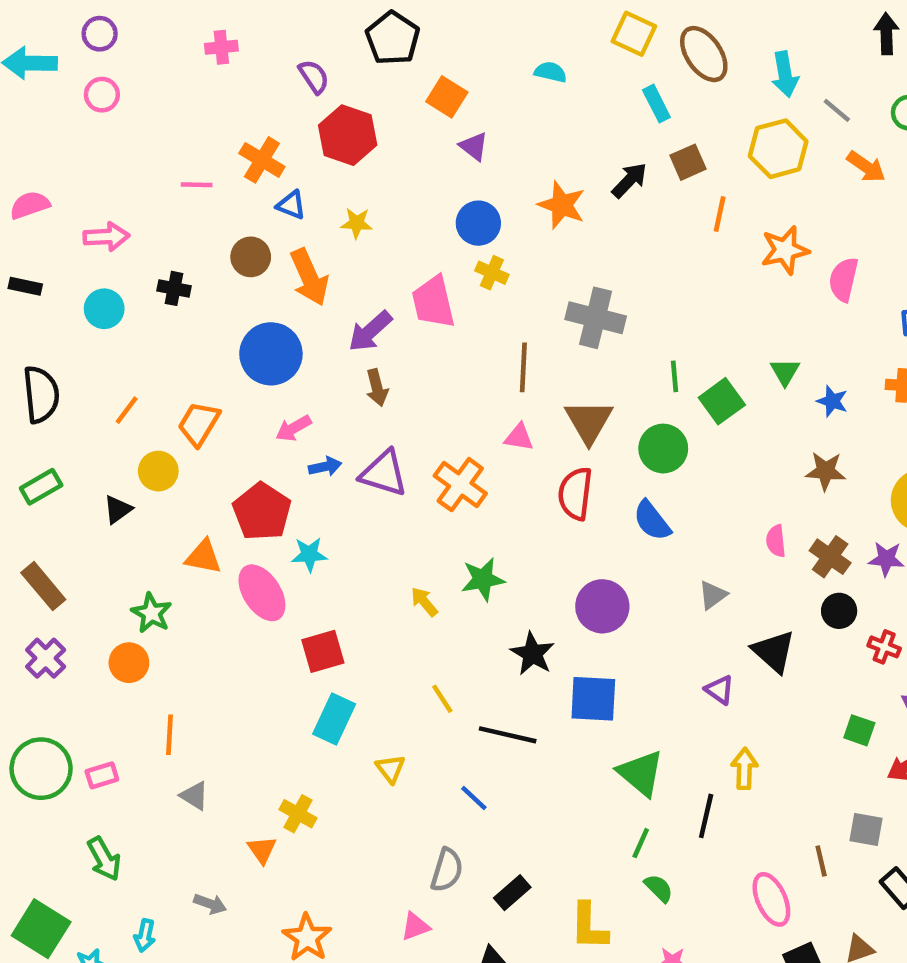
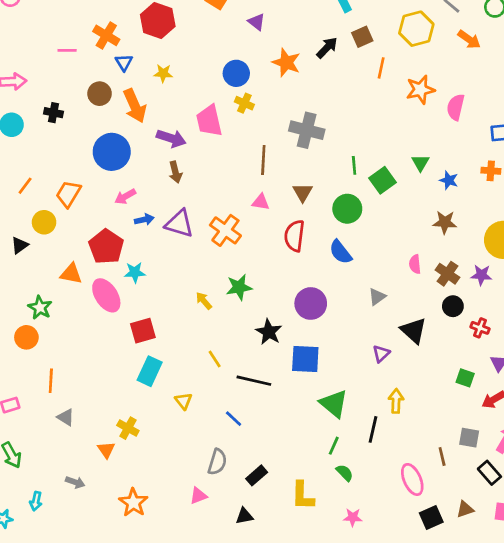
purple triangle: (474, 146) -> (257, 22), moved
blue triangle: (291, 205) -> (124, 62), turned 36
purple arrow: (370, 331) -> (171, 138), turned -120
brown triangle: (589, 421) -> (303, 192), size x0.7
purple triangle: (720, 690) -> (381, 354), turned 42

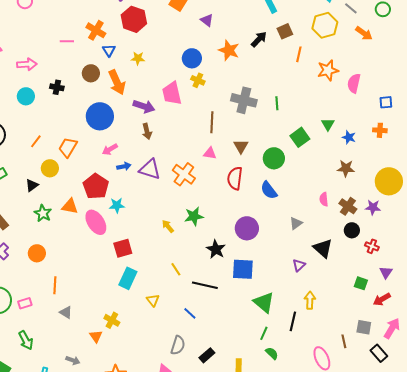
green line: (354, 165) -> (277, 103), moved
green star: (40, 308) -> (43, 213), moved

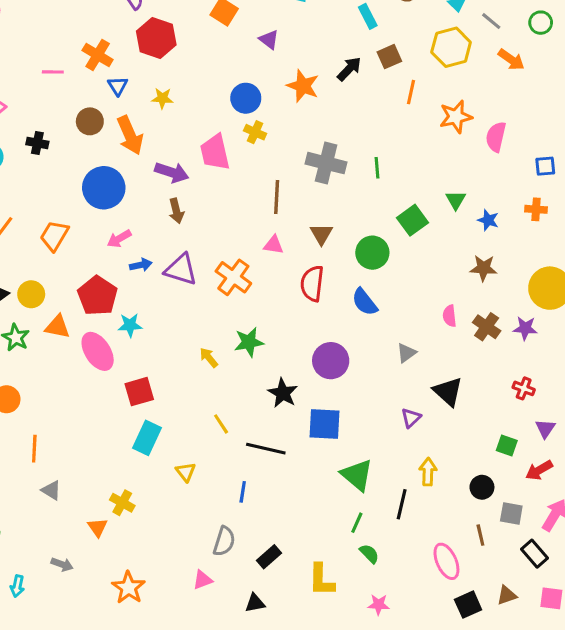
yellow circle: (50, 168) -> (31, 294), moved
black circle: (352, 230) -> (482, 487), moved
blue line: (190, 313) -> (243, 492), turned 56

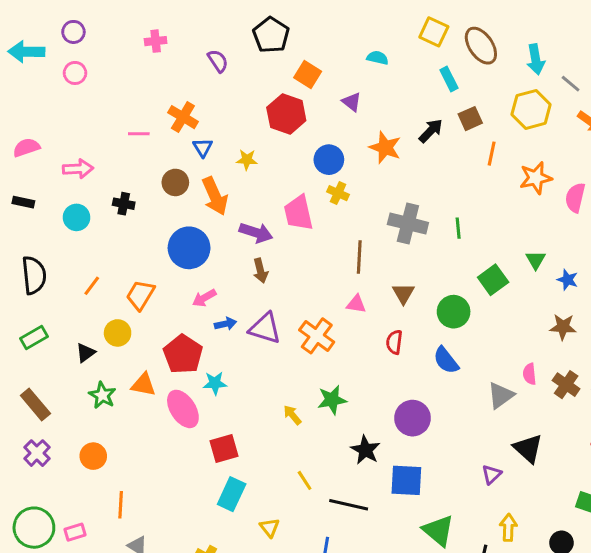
red hexagon: (156, 38) -> (286, 114), moved
red semicircle: (312, 283) -> (394, 342), size x0.7
yellow circle: (31, 294) -> (118, 333), moved
gray triangle: (406, 353) -> (501, 395), moved, size x1.4

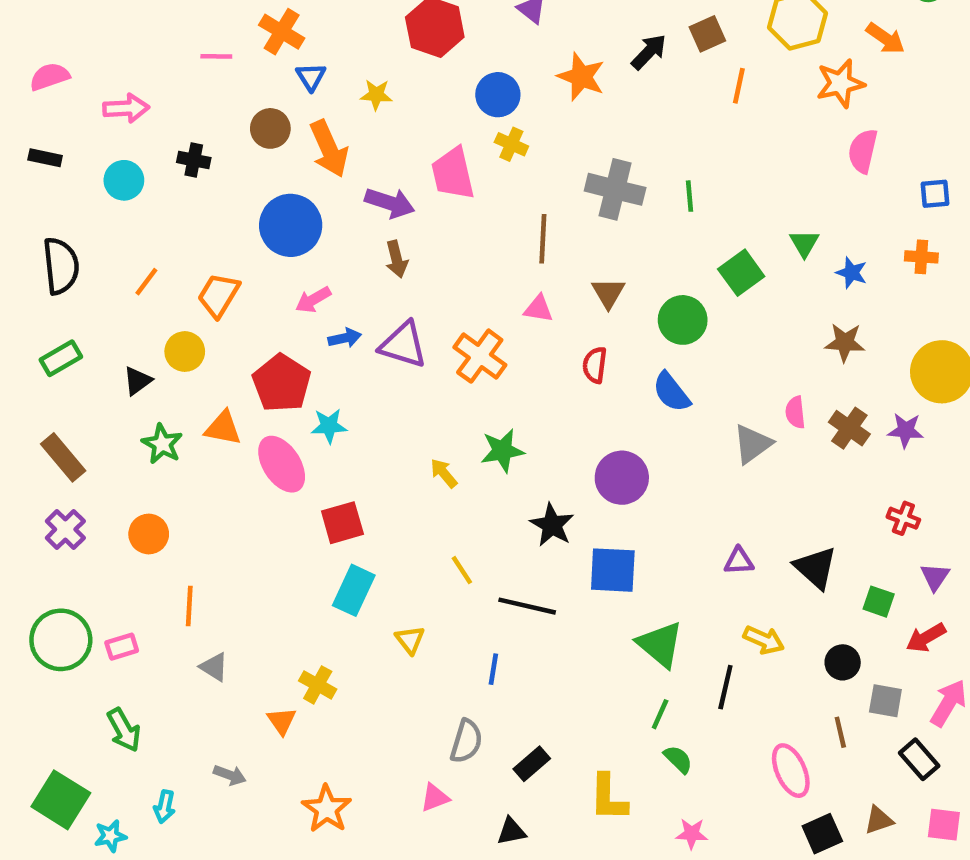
orange star: (536, 178) -> (840, 83), moved
black triangle: (528, 448) -> (816, 568), moved
purple triangle: (492, 474) -> (739, 561), turned 40
yellow arrow: (508, 528) -> (764, 640), turned 112

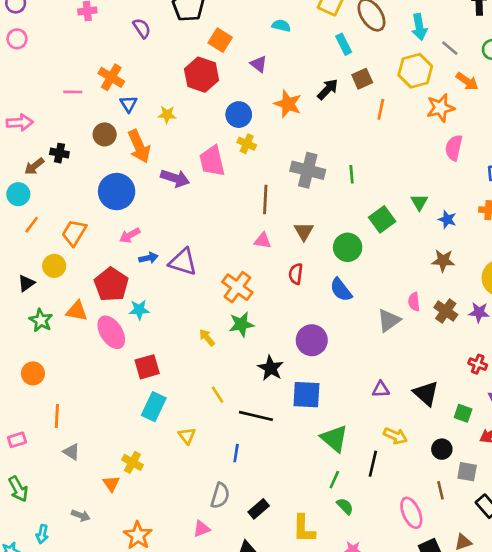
cyan circle: (124, 180) -> (18, 194), moved
brown arrow: (397, 259) -> (34, 166), moved, turned 66
orange cross: (480, 356) -> (237, 287), moved

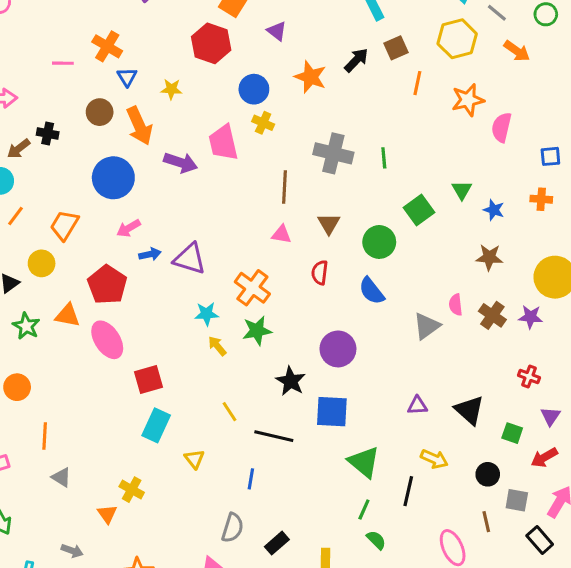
orange star: (441, 108) -> (468, 100), moved
cyan star: (139, 310) -> (207, 314), moved

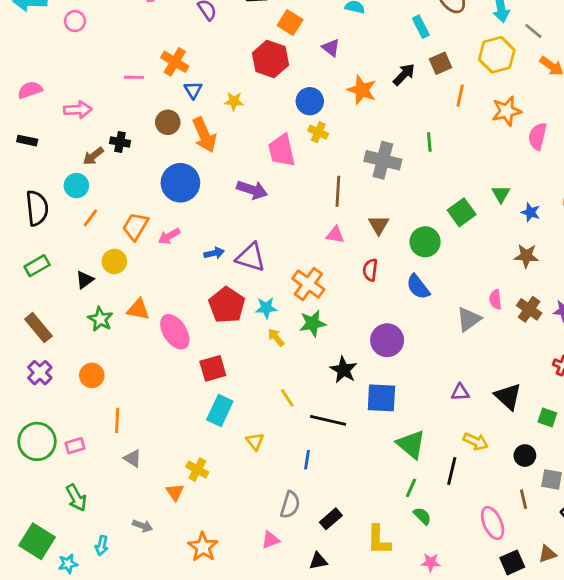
green line: (384, 158) -> (429, 142), moved
purple arrow: (181, 163) -> (252, 190), moved
pink arrow: (129, 228) -> (169, 236), moved
red pentagon: (107, 285) -> (227, 305), moved

